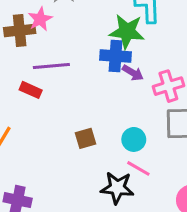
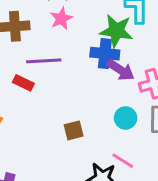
pink star: (40, 19) -> (61, 19), moved
purple arrow: (133, 73) -> (121, 70), size x1.4
cyan circle: (134, 139) -> (126, 118), moved

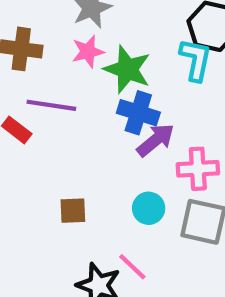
green star: (116, 31) -> (127, 69), moved
purple arrow: (121, 70) -> (156, 140), turned -84

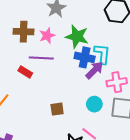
pink star: (88, 52) -> (47, 36), moved
cyan L-shape: (196, 60) -> (102, 54), moved

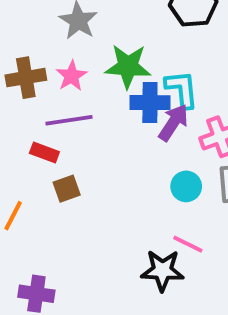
brown square: (57, 109) -> (67, 189), moved

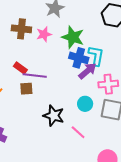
purple line: (69, 120) -> (35, 75), moved
black star: (162, 270) -> (54, 116), moved

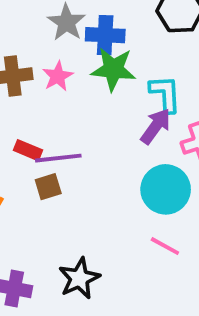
blue cross: (79, 58) -> (105, 35), moved
cyan circle: (85, 104) -> (166, 189), size x1.6
black star: (54, 116) -> (79, 278), moved, turned -30

